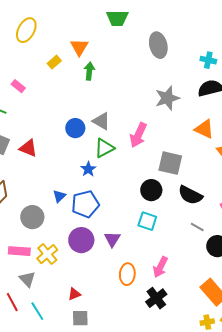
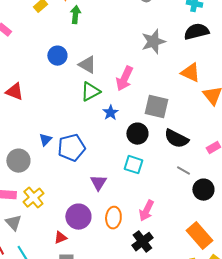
blue circle: (75, 128) -> (57, 56), moved
blue star: (88, 169) -> (110, 113), moved
purple circle: (81, 240) -> (78, 217), moved

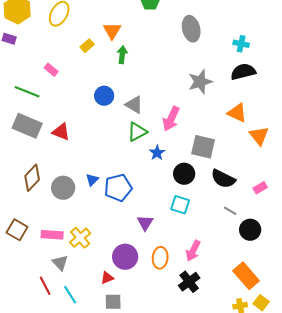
gray circle: (18, 161) -> (63, 188), moved

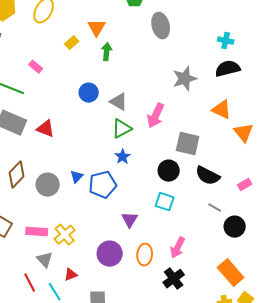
gray ellipse: (191, 29) -> (161, 26), moved
blue star: (157, 153) -> (123, 157), moved
red triangle: (107, 278) -> (71, 275), moved

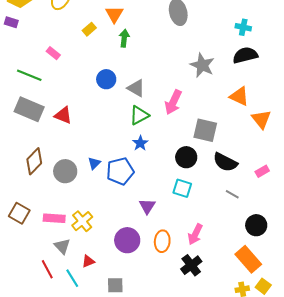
gray star: (185, 79) -> (202, 65), turned -30
black circle: (235, 227) -> (256, 225), moved

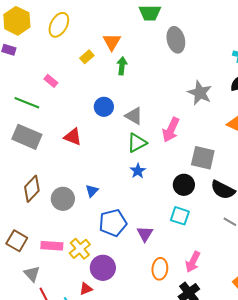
red triangle: (63, 115) -> (73, 137), moved
blue pentagon: (120, 171) -> (113, 223), moved
purple circle: (127, 240) -> (103, 268), moved
gray triangle: (62, 246) -> (32, 274), moved

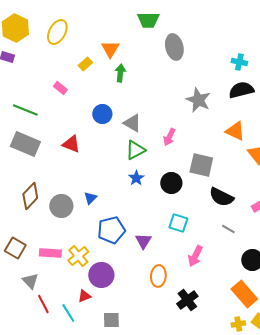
pink rectangle: (51, 81) -> (60, 88), moved
pink arrow: (171, 130) -> (169, 137), size x0.7
black circle: (184, 185) -> (171, 183), moved
pink arrow: (193, 262) -> (195, 256), moved

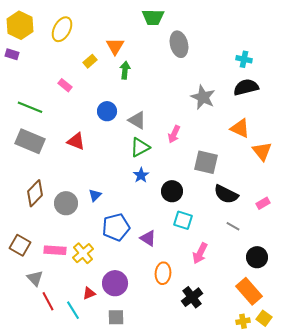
black circle: (171, 183) -> (172, 191), moved
purple triangle: (143, 241) -> (148, 238), turned -30
purple circle: (101, 275) -> (115, 283), moved

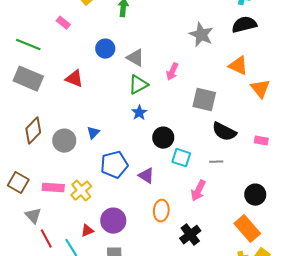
black circle: (172, 191) -> (163, 138), moved
pink rectangle: (263, 203) -> (261, 141), turned 40
gray line: (233, 226) -> (216, 162), moved, turned -32

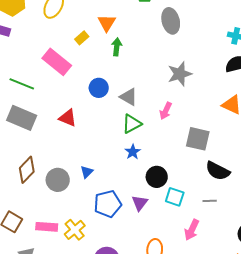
pink rectangle: (63, 23) -> (57, 62), size x2.0
gray star: (201, 35) -> (180, 74), moved, turned 30
purple triangle: (146, 176) -> (140, 203), moved, turned 36

